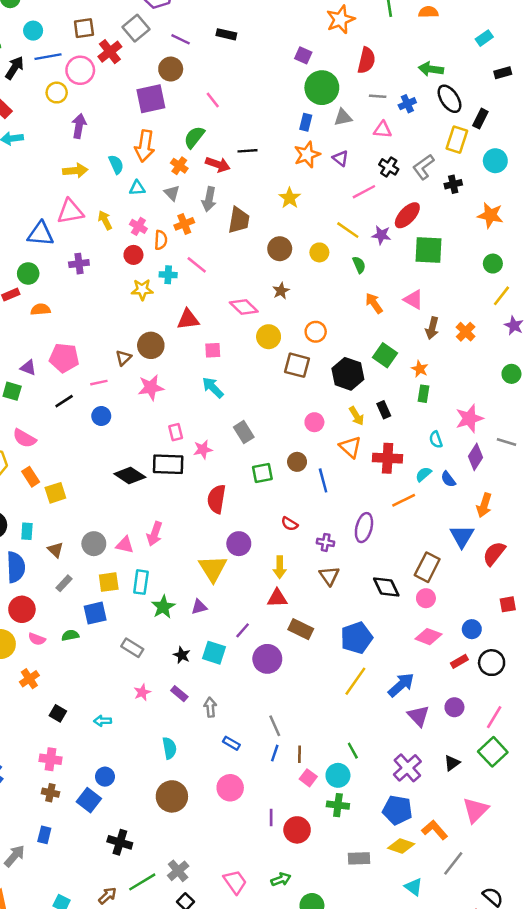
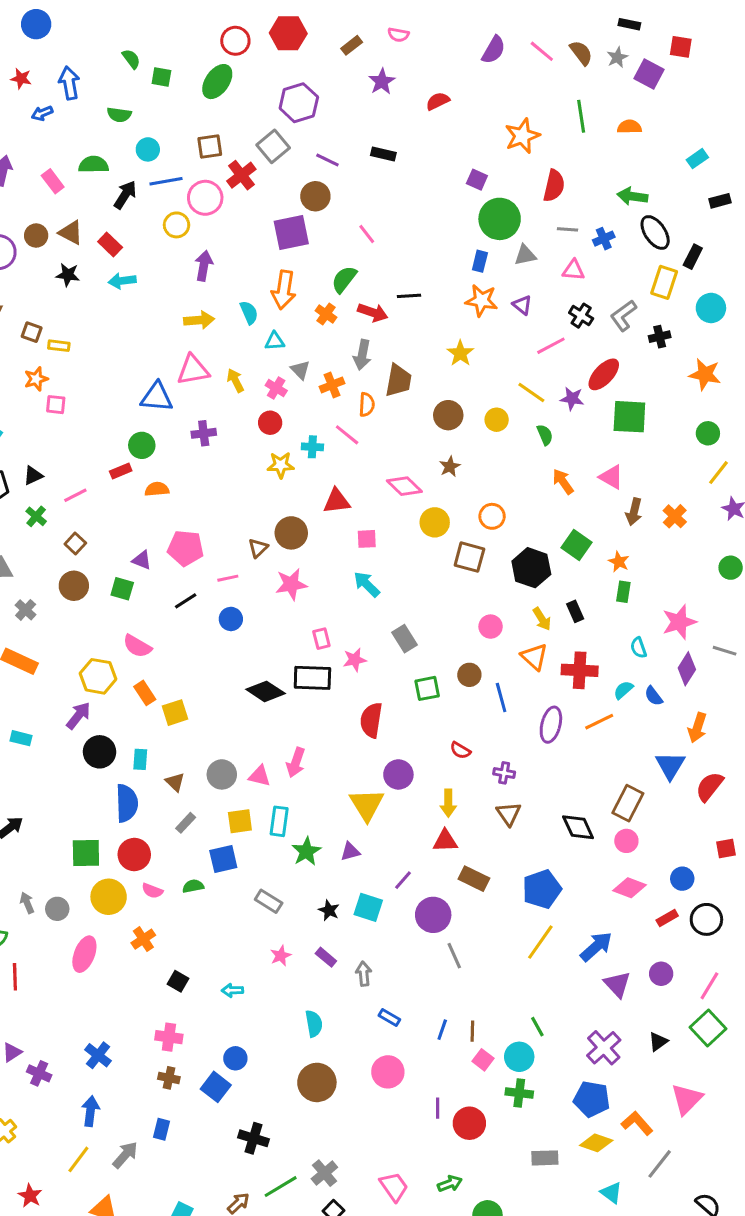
orange star: (307, 155) -> (481, 300), turned 30
gray triangle: (172, 193) -> (300, 370), moved
orange semicircle: (161, 240) -> (367, 405), moved
purple ellipse: (364, 528) -> (551, 725), moved
gray line: (275, 726) -> (454, 956), moved

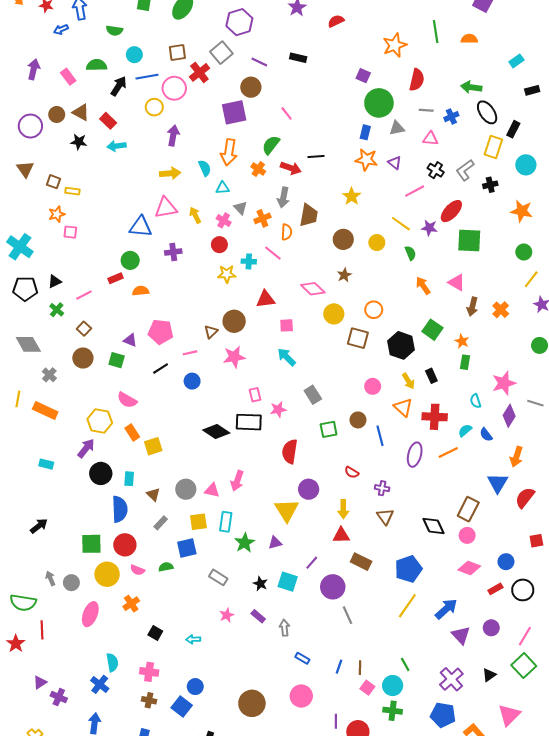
cyan semicircle: (314, 1024) -> (112, 662), moved

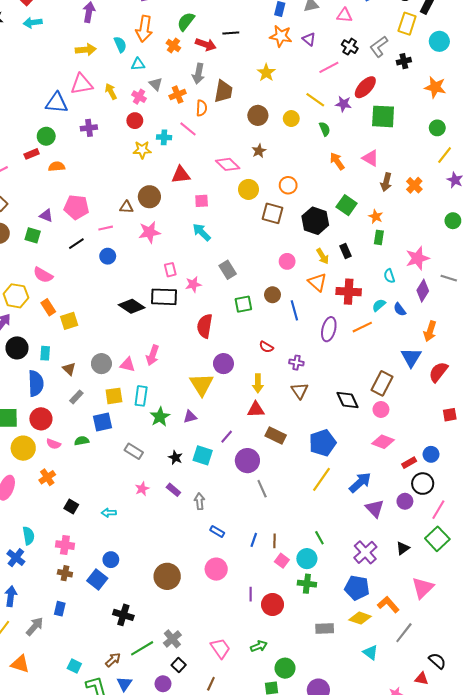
brown triangle: (211, 332) -> (126, 207), turned 48
blue circle: (506, 562) -> (431, 454), moved
black circle: (523, 590) -> (423, 484), moved

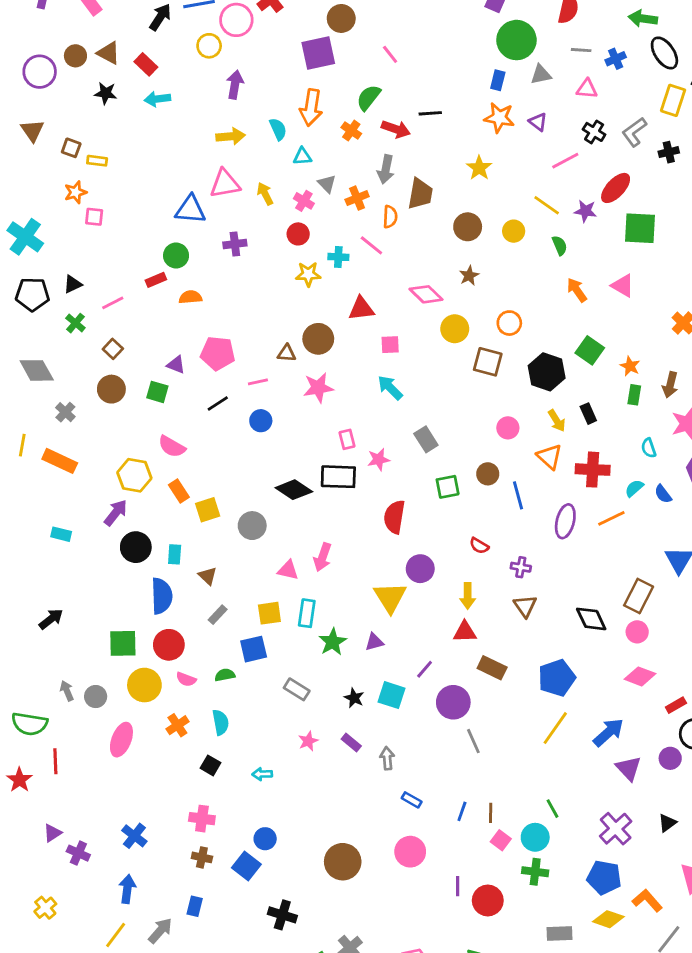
brown arrow: (386, 182) -> (670, 385), moved
gray circle: (101, 364) -> (252, 526), moved
cyan semicircle: (28, 536) -> (221, 722), moved

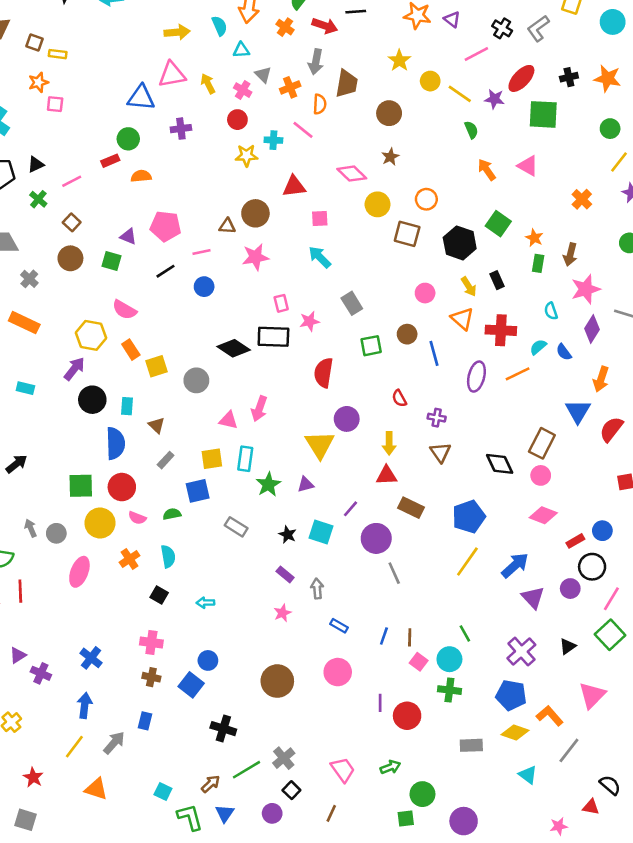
black cross: (669, 152) -> (569, 77), moved
yellow circle: (514, 231) -> (430, 81), moved
red semicircle: (479, 546) -> (399, 398), turned 30
pink star: (308, 741) -> (282, 613), moved

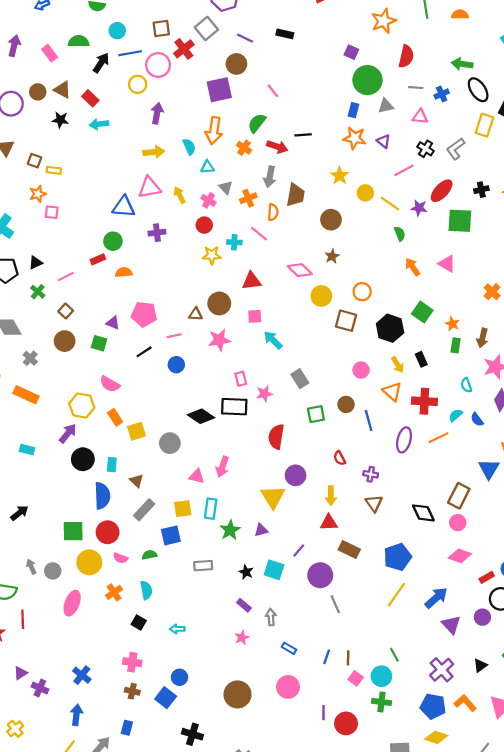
pink square: (320, 219) -> (255, 316), moved
gray rectangle: (166, 460) -> (144, 510), size x1.5
gray rectangle: (236, 527) -> (203, 566), turned -36
orange L-shape: (550, 716) -> (465, 703), moved

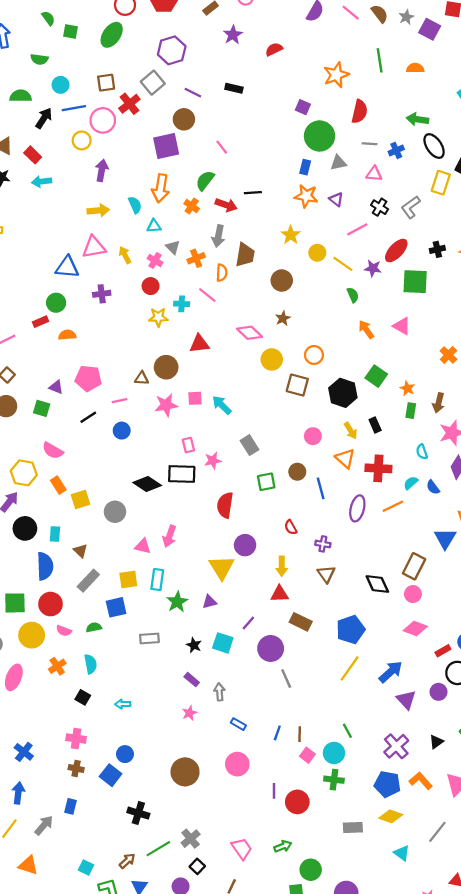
pink square: (255, 316) -> (195, 398), moved

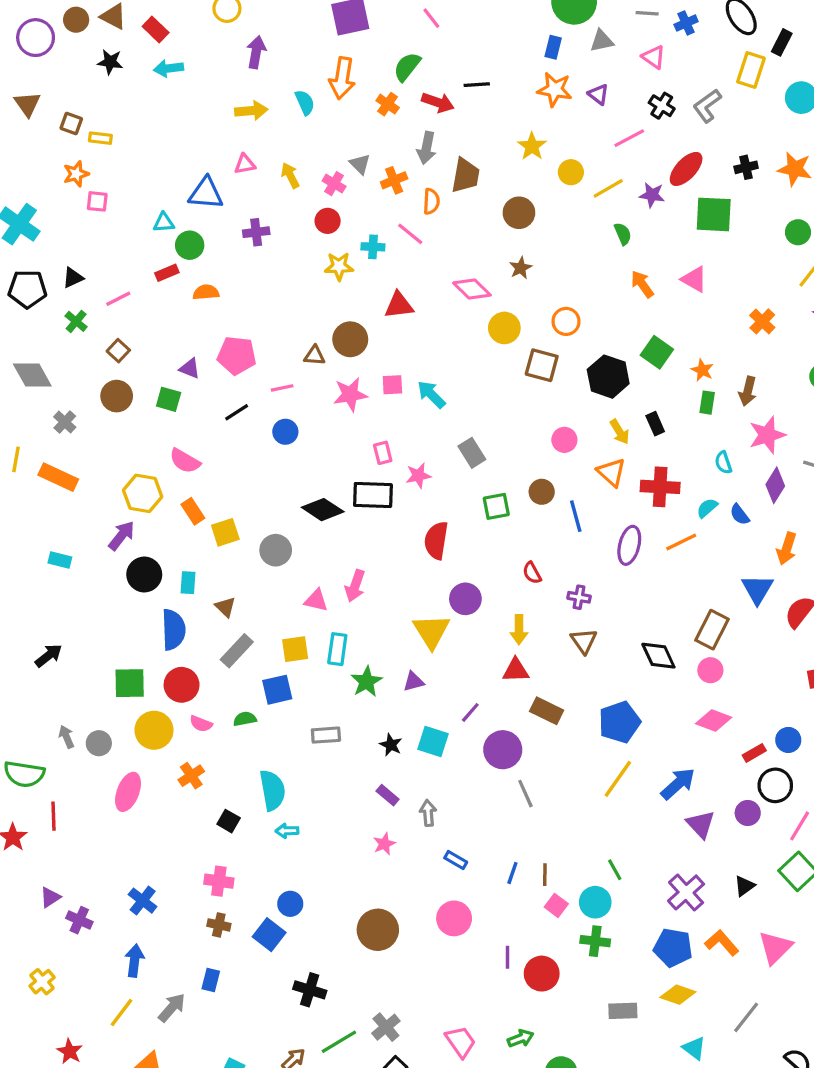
pink triangle: (374, 174) -> (654, 57), turned 30
cyan triangle: (154, 226) -> (164, 222), moved
pink triangle: (94, 247) -> (245, 164), size x0.6
yellow line: (343, 264) -> (608, 188), turned -65
cyan semicircle: (91, 664) -> (272, 790), moved, size x1.4

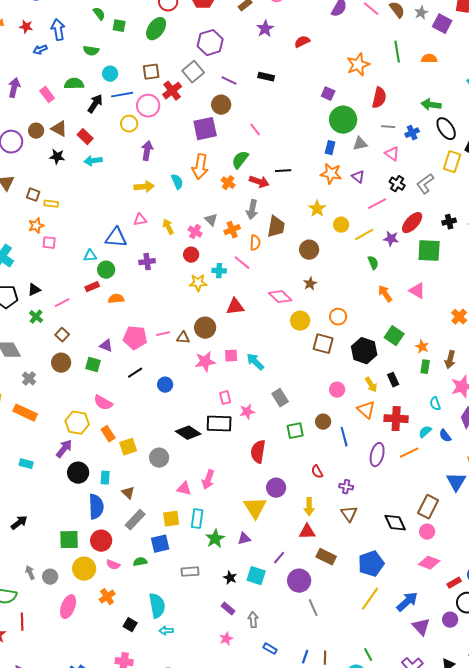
pink line: (282, 388) -> (163, 334), moved

